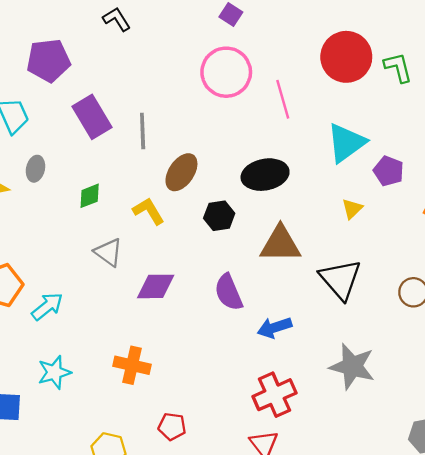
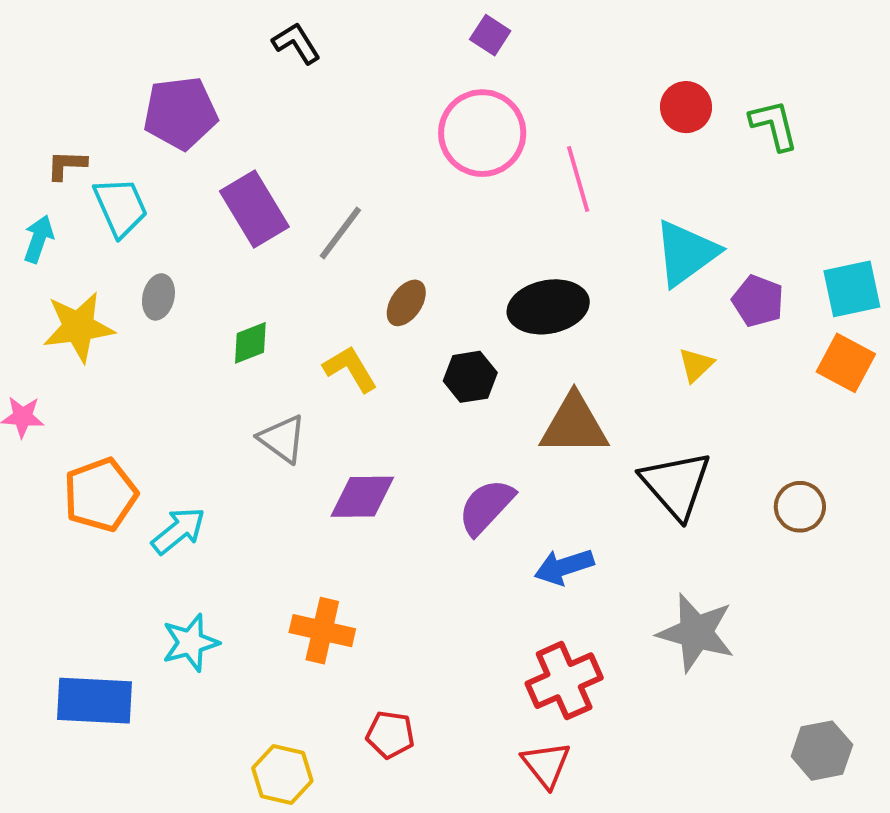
red circle: (346, 57) -> (686, 107), size x0.6
gray line: (143, 131) -> (340, 233), turned 39
brown ellipse: (181, 172) -> (406, 303), size x0.7
purple semicircle: (229, 292) -> (486, 507), turned 66

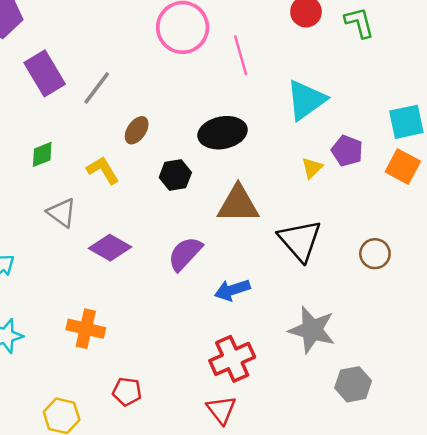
purple pentagon: (758, 301) -> (347, 151), moved
purple diamond: (362, 497) -> (110, 248), turned 30
gray hexagon: (822, 751) -> (353, 384), moved

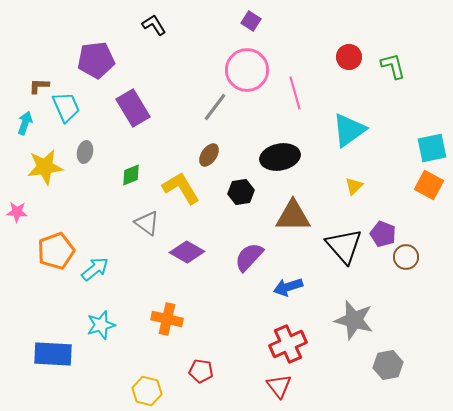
gray line: (97, 88) -> (215, 107), moved
purple pentagon: (347, 151) -> (383, 234), moved
yellow L-shape: (103, 170) -> (181, 188), size x1.4

